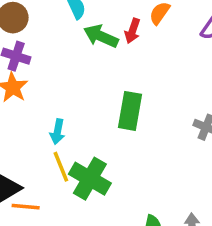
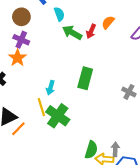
cyan arrow: (57, 132) -> (50, 88), moved
orange line: (26, 207) -> (18, 129), turned -56

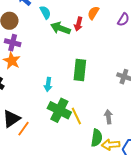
yellow line: (41, 107) -> (76, 116), moved
gray arrow: (115, 149) -> (108, 117), moved

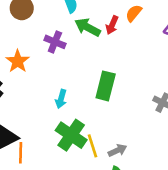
purple cross: (13, 43) -> (55, 42), moved
gray arrow: (108, 117) -> (117, 150), moved, turned 64
orange line: (24, 129) -> (21, 153), turned -42

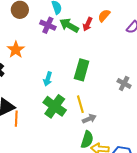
purple cross: (55, 42) -> (48, 25), moved
yellow line: (93, 146) -> (80, 104), moved

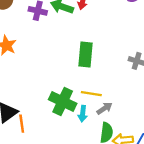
cyan arrow: (48, 79) -> (83, 114), moved
yellow line: (80, 104) -> (91, 94), turned -54

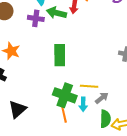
green rectangle: (85, 54) -> (60, 55), moved
orange line: (22, 124) -> (64, 115), moved

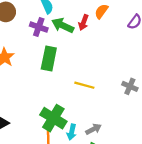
green rectangle: (60, 55) -> (49, 59), moved
yellow line: (89, 86) -> (84, 85), moved

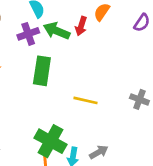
purple cross: (39, 27) -> (28, 34), turned -36

